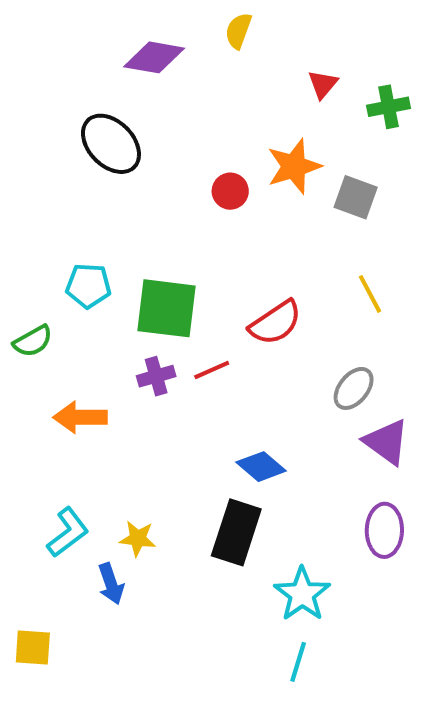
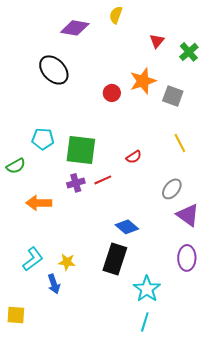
green cross: (389, 107) -> (189, 52), turned -30
red semicircle: (275, 323) -> (134, 157), size x0.6

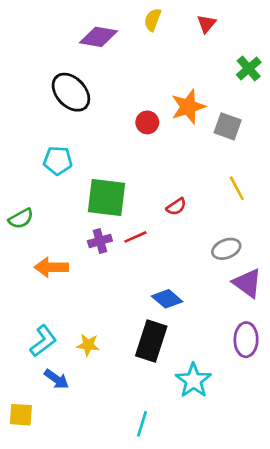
red triangle: (157, 41) -> (207, 24), moved
cyan pentagon: (43, 139) -> (58, 161), moved
gray ellipse: (172, 189) -> (226, 249), turned 30
blue arrow: (54, 284) -> (56, 379), moved, turned -36
cyan line: (145, 322) -> (142, 424), moved

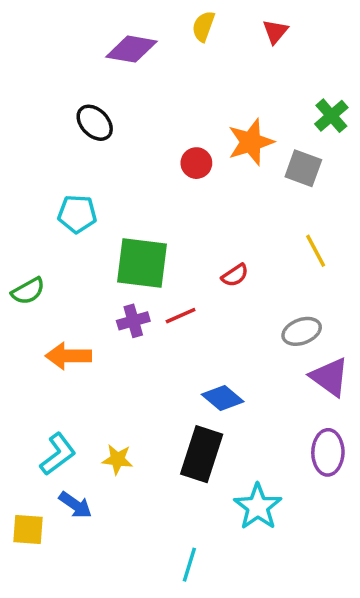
green cross: (249, 68) -> (331, 116), moved
black ellipse: (71, 92) -> (95, 123), size x0.7
yellow square: (21, 415) -> (28, 530), moved

